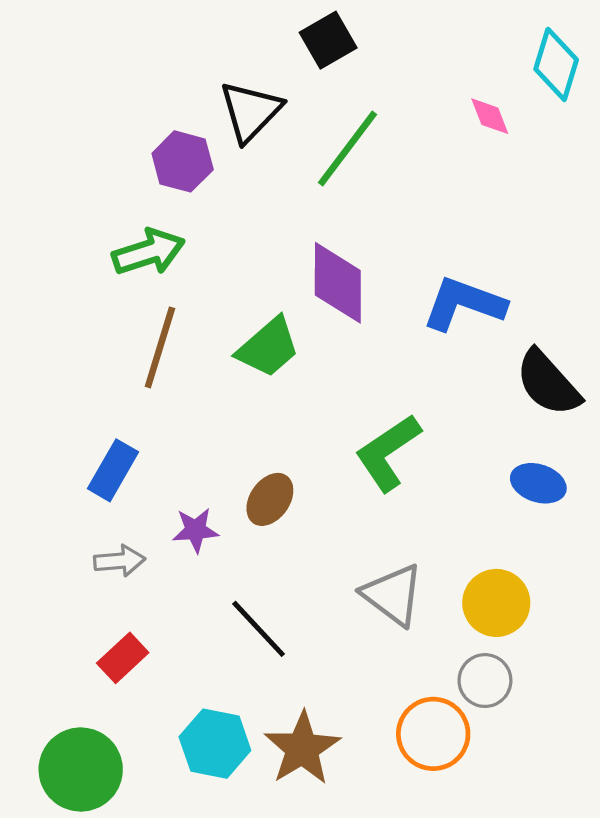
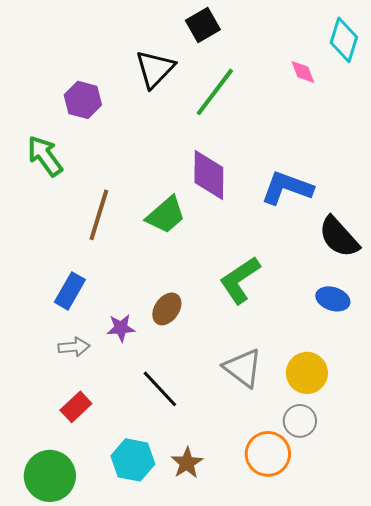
purple hexagon: (183, 161) -> (83, 100), moved
green arrow: (149, 252) -> (45, 156), moved, turned -108
brown star: (302, 748) -> (187, 463), size x0.7

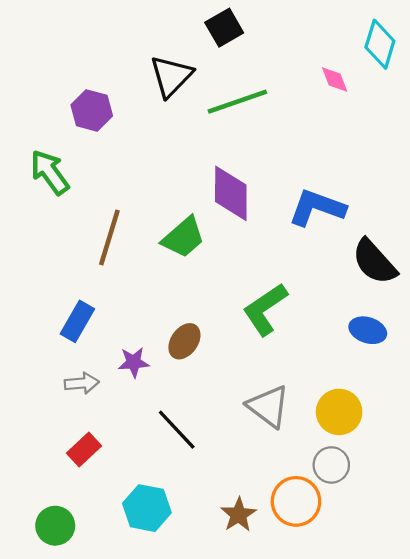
green line: (215, 92) -> (237, 102), turned 34
brown star: (187, 463) -> (239, 515), moved
green circle: (50, 476) -> (55, 526), size x0.7

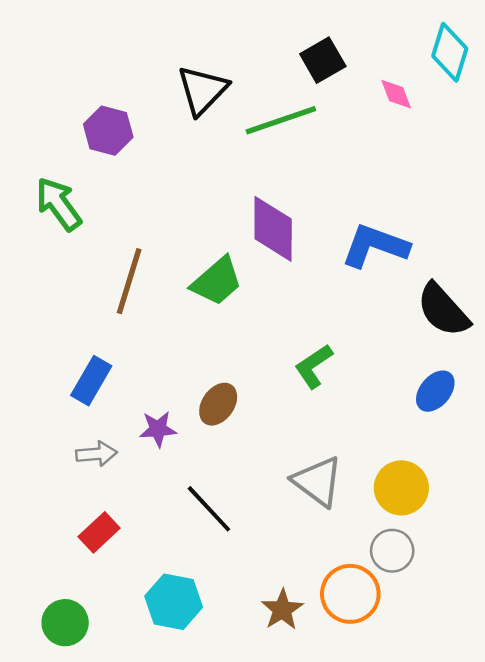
black square: (224, 28) -> (323, 60), moved
green L-shape: (265, 309) -> (314, 366), size x0.7
blue ellipse: (368, 330) -> (435, 391), turned -68

